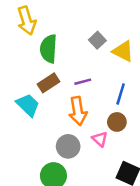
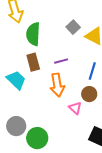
brown rectangle: (49, 83) -> (33, 62), turned -72
gray circle: (68, 146) -> (16, 126), moved

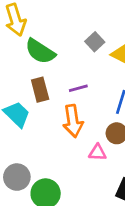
green semicircle: (33, 34) -> (40, 51), turned -60
pink triangle: (75, 108) -> (97, 152), turned -40

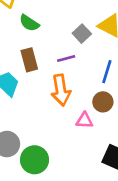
gray square: (95, 42) -> (82, 34), moved
green semicircle: (40, 51) -> (29, 23), size x0.7

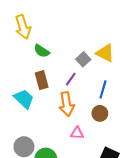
purple line: (66, 59) -> (71, 79), turned -40
pink triangle: (84, 120) -> (77, 133), moved

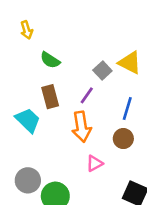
yellow arrow: (23, 27) -> (27, 30), size x0.6
pink triangle: (77, 133) -> (95, 163), turned -32

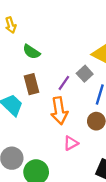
gray square: (102, 71) -> (85, 74), moved

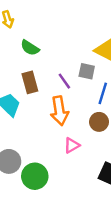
gray square: (85, 74) -> (87, 71), turned -35
purple line: (64, 83) -> (64, 81), turned -70

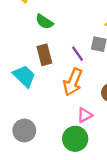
orange arrow: (59, 111) -> (73, 82), turned 32
green circle: (35, 176) -> (75, 139), moved

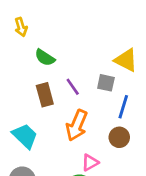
purple line: (78, 54) -> (73, 87), moved
cyan trapezoid: (24, 76) -> (25, 136), moved

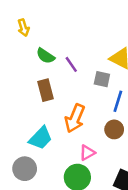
purple line: (73, 87) -> (71, 64), moved
cyan trapezoid: (25, 136) -> (41, 138), moved, turned 90

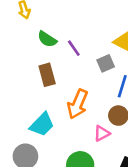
gray square: (102, 79) -> (106, 63), turned -35
pink triangle: (87, 153) -> (102, 133), moved

